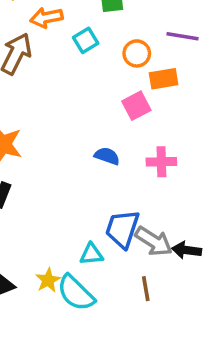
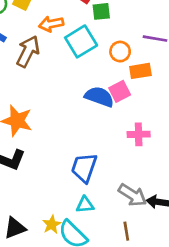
cyan square: (86, 40) -> (81, 41), size x1.6
blue semicircle: (107, 156) -> (99, 97), moved, size x1.5
blue trapezoid: (122, 229) -> (84, 168), moved

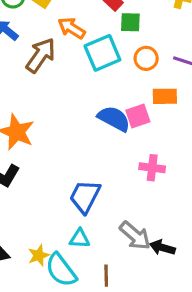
orange arrow: (51, 24) -> (72, 28), turned 35
orange circle: (120, 52) -> (146, 58), moved
brown line: (126, 231) -> (106, 276), moved

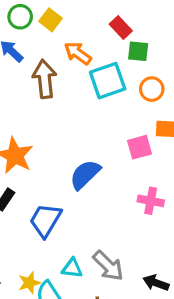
brown arrow: (41, 55) -> (45, 79), turned -45
blue semicircle: (114, 119) -> (85, 174), moved, turned -76
blue trapezoid: (85, 196) -> (45, 220), moved
gray arrow: (135, 236) -> (108, 266), moved

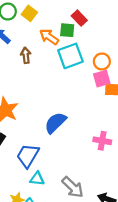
green square: (138, 51) -> (67, 30), moved
brown arrow: (45, 79) -> (26, 55), size x0.6
pink square: (139, 147) -> (102, 79), moved
cyan triangle: (72, 268) -> (37, 179), moved

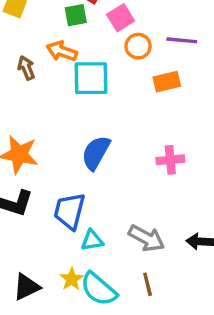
orange arrow: (49, 37) -> (62, 51), moved
cyan square: (70, 56) -> (91, 78), moved, turned 35
pink square: (102, 79) -> (121, 18), moved

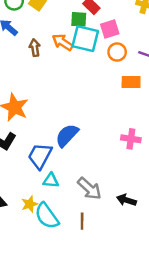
cyan square: (91, 78) -> (85, 39), moved
blue semicircle: (96, 153) -> (67, 135), moved
pink cross: (170, 160) -> (131, 139), moved

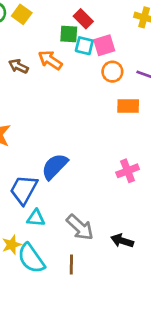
cyan square: (85, 39) -> (84, 46), moved, size x0.6
brown arrow: (35, 48) -> (18, 66), turned -56
pink cross: (131, 139) -> (128, 171), turned -30

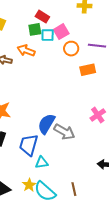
gray arrow: (80, 227) -> (64, 132), moved

